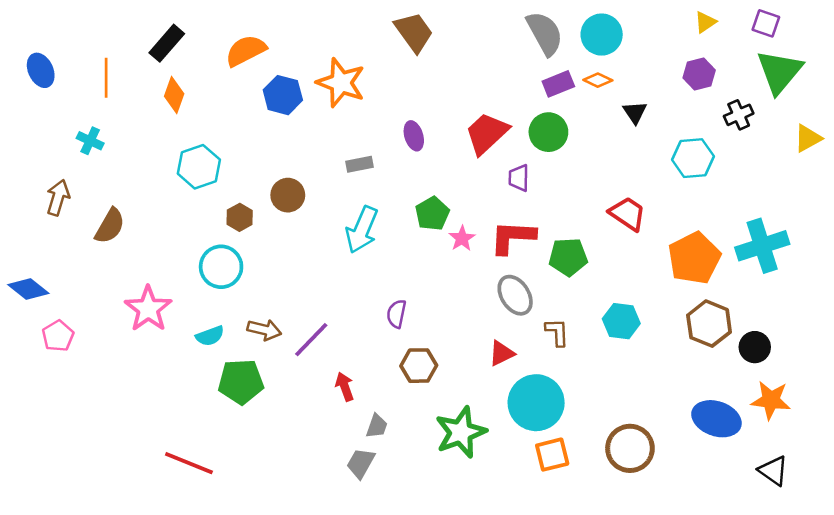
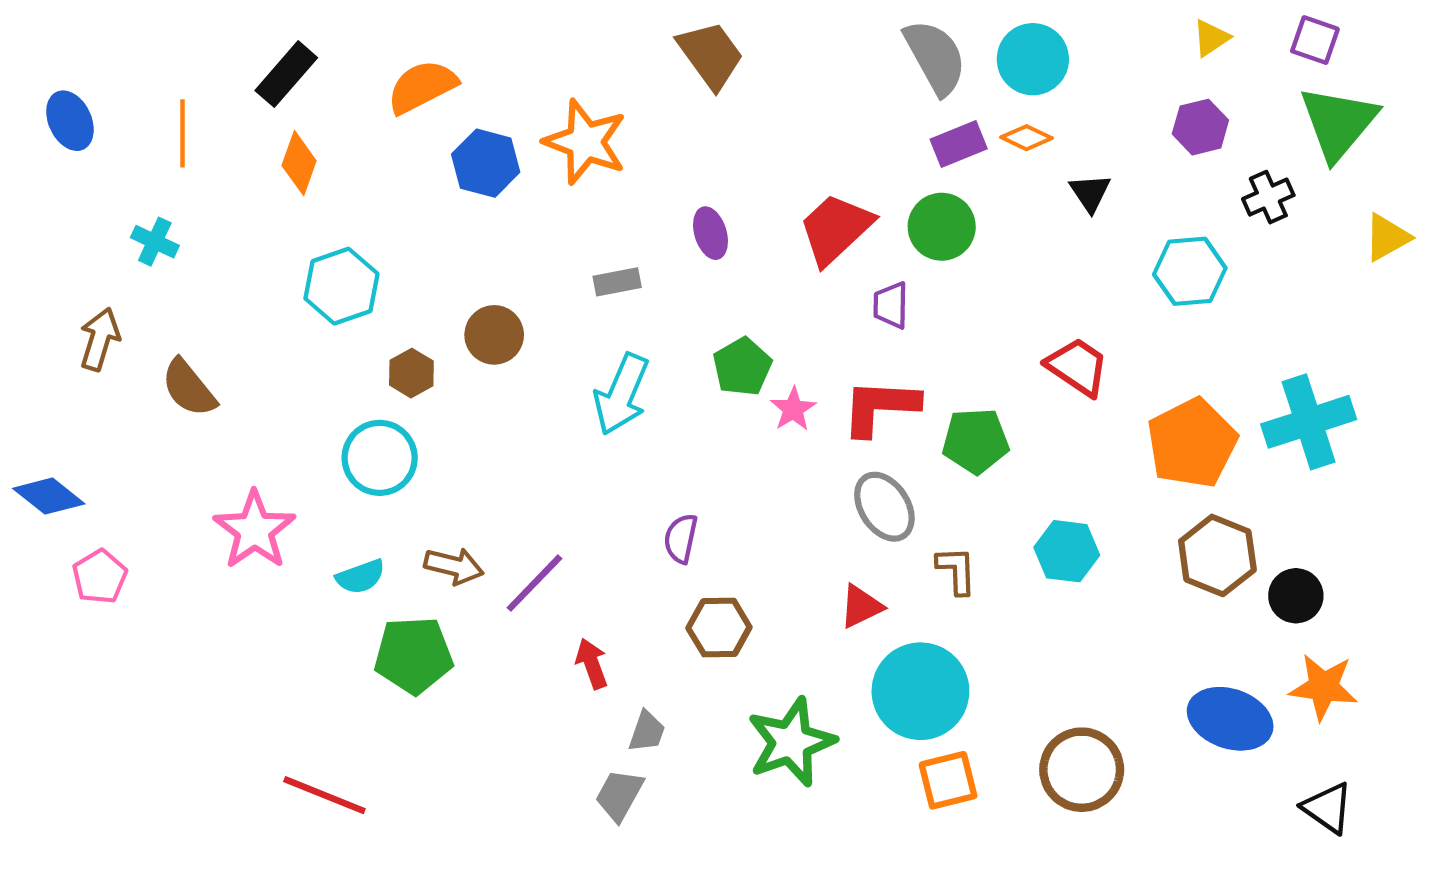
brown semicircle: (110, 226) -> (189, 388), turned 111

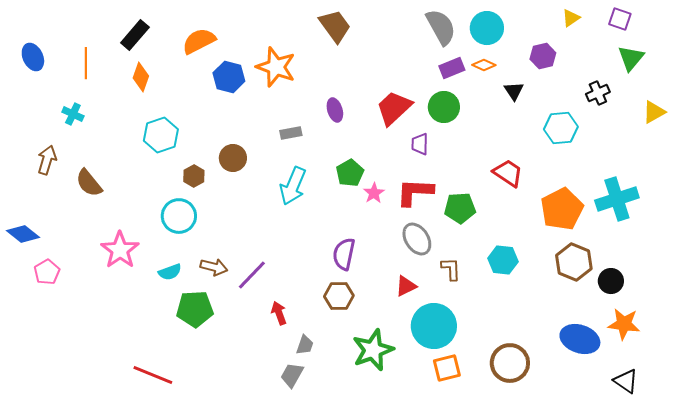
green triangle: (1338, 123) -> (631, 58), size x0.7
purple hexagon: (1200, 127) -> (543, 56), moved
purple semicircle: (681, 539) -> (344, 254), moved, size x1.4

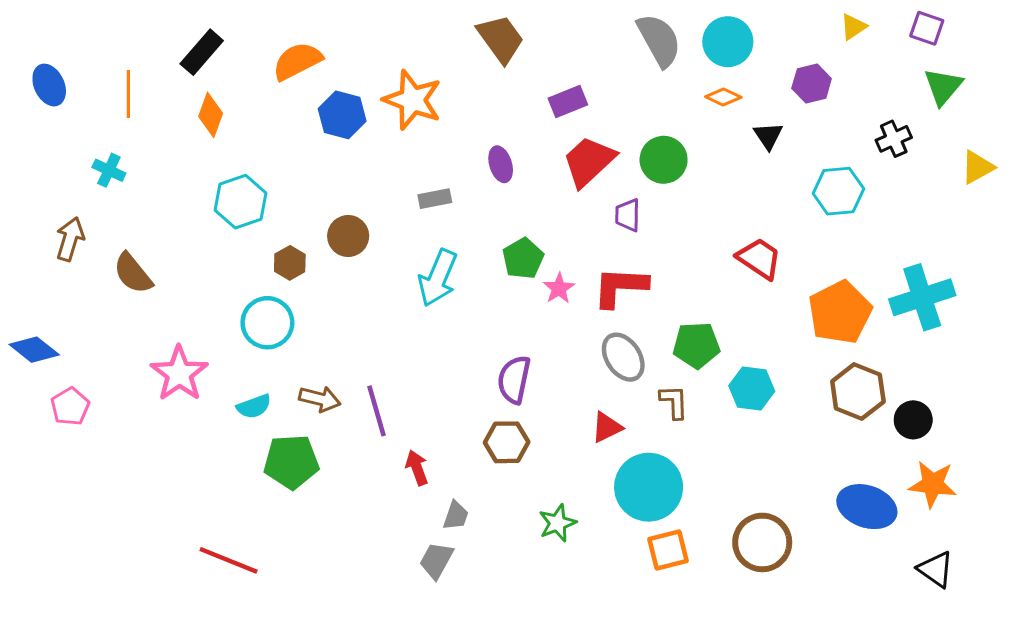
purple rectangle: (452, 68) -> (568, 101), moved
green pentagon: (460, 208) -> (696, 345), moved
purple line: (252, 275) -> (377, 411), turned -60
green star: (373, 350) -> (557, 523), size x0.6

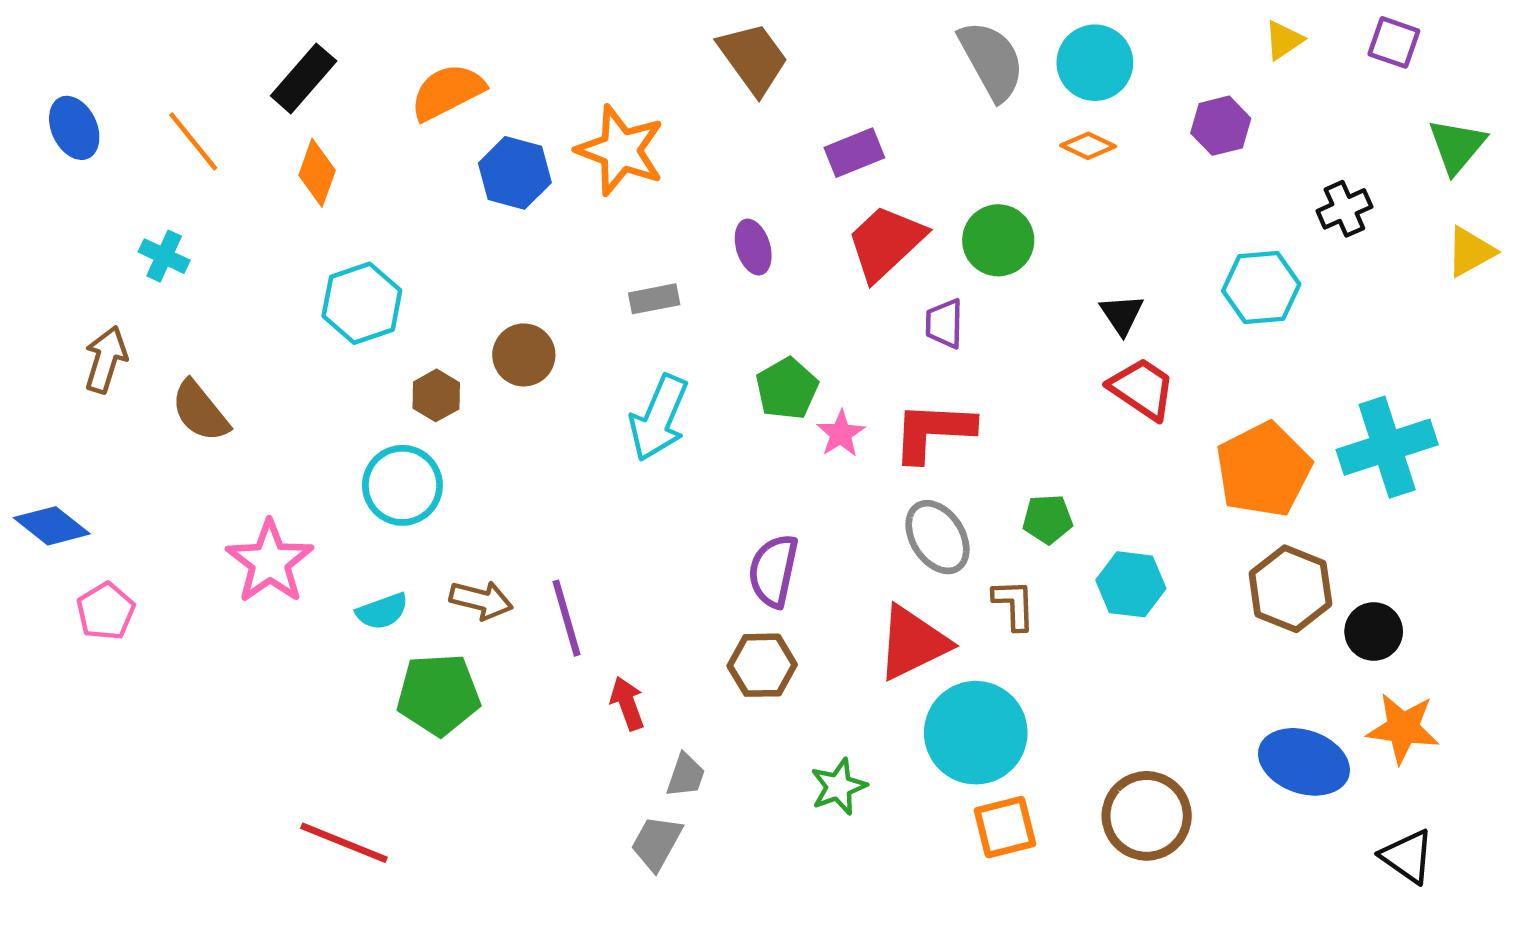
green triangle: (943, 87) -> (1457, 146), moved
orange line: (128, 94) -> (193, 141), turned -39
black triangle: (768, 136) -> (1122, 314), moved
green pentagon: (696, 345) -> (1048, 519), size x0.7
red triangle: (607, 427) -> (913, 643), size x1.6

